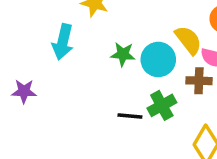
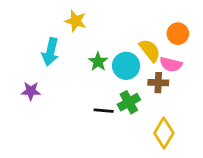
green star: (123, 54) -> (98, 62), turned 30
purple star: (24, 91) -> (31, 91), moved

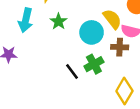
green star: (98, 62) -> (59, 21), moved
black line: (104, 111) -> (72, 71), turned 49

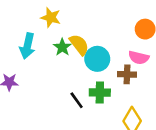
yellow semicircle: (112, 19) -> (79, 45), moved
green cross: (94, 64) -> (100, 92), turned 30

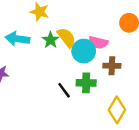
cyan arrow: (27, 46) -> (17, 39), turned 85
pink semicircle: (139, 58) -> (98, 42), moved

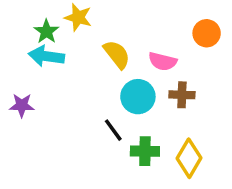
green star: (51, 40) -> (46, 31), moved
cyan circle: (84, 51) -> (138, 97), moved
green cross: (86, 83) -> (145, 151), moved

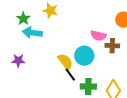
green star: (46, 31) -> (23, 19), moved
yellow semicircle: (117, 54) -> (65, 62), moved
brown cross: (182, 95) -> (112, 46), moved

